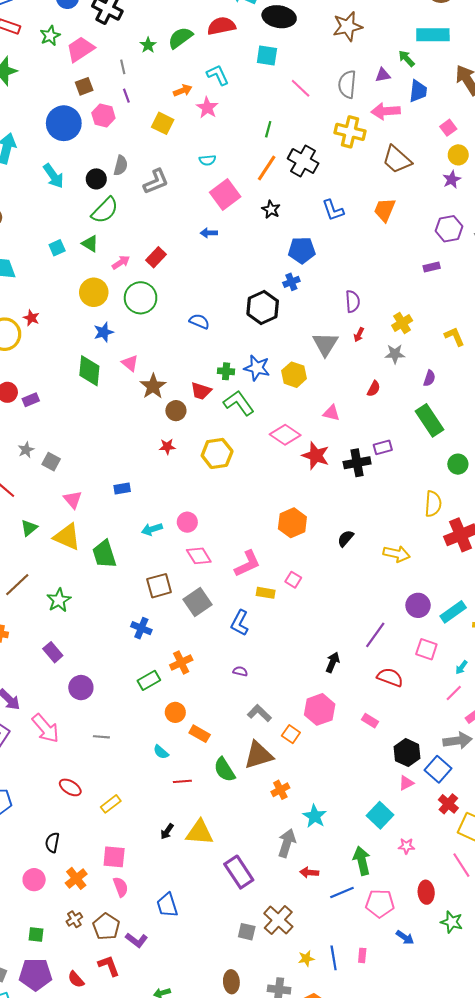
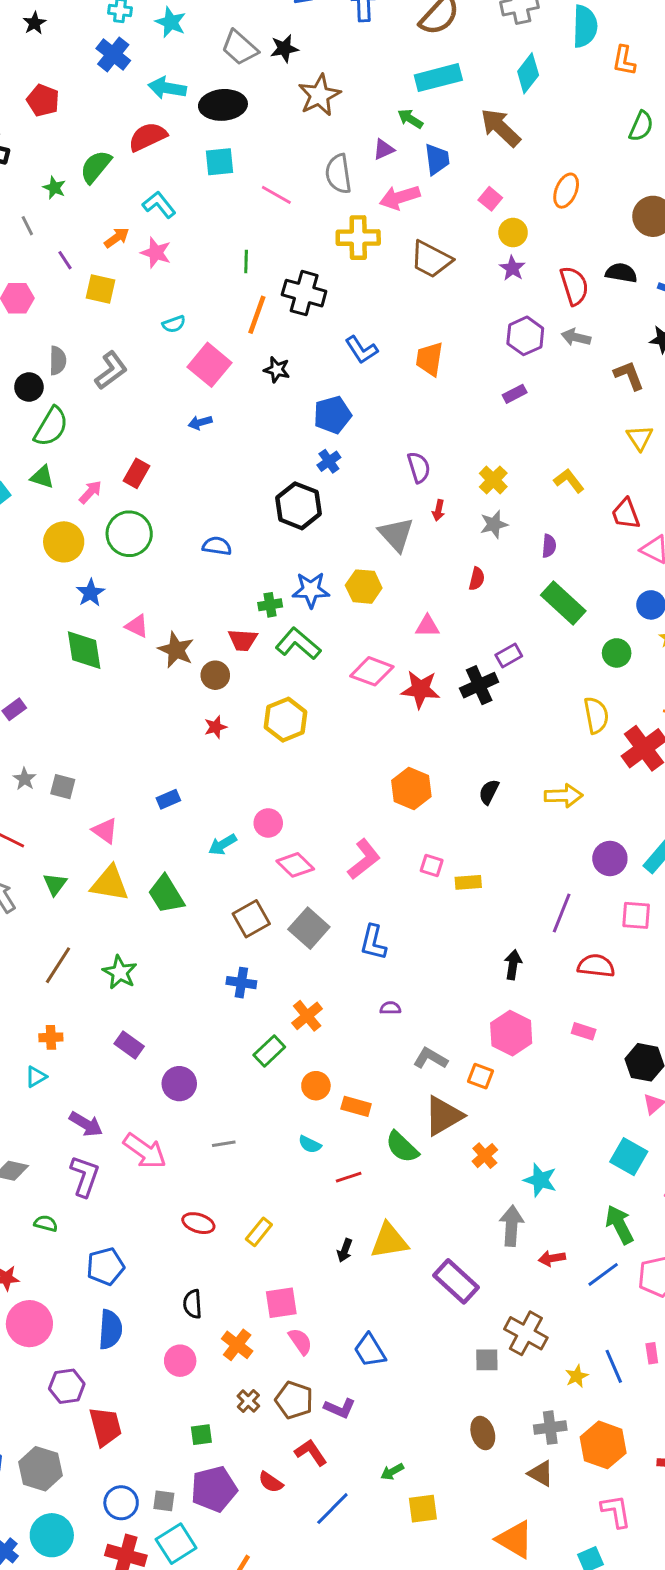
purple line: (126, 96) -> (65, 260), moved
orange trapezoid: (385, 210) -> (429, 359), moved
yellow rectangle: (266, 593) -> (468, 882), moved

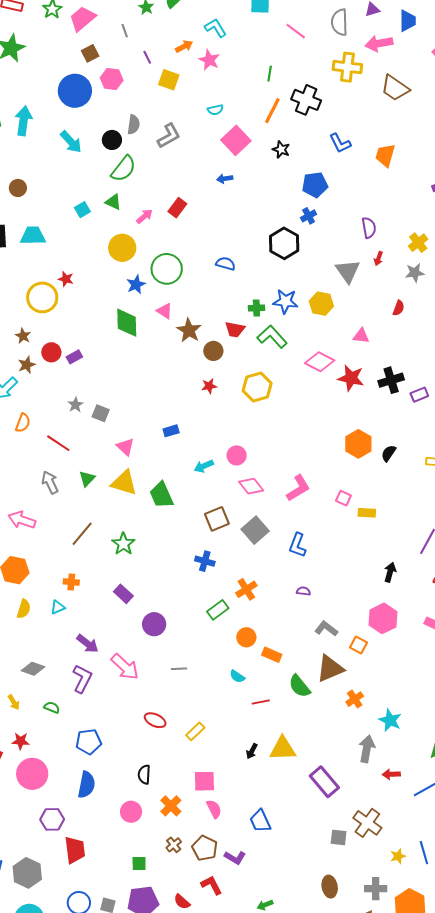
green circle: (129, 534) -> (167, 269), moved
purple rectangle: (509, 656) -> (419, 395), moved
orange hexagon: (411, 789) -> (358, 444), moved

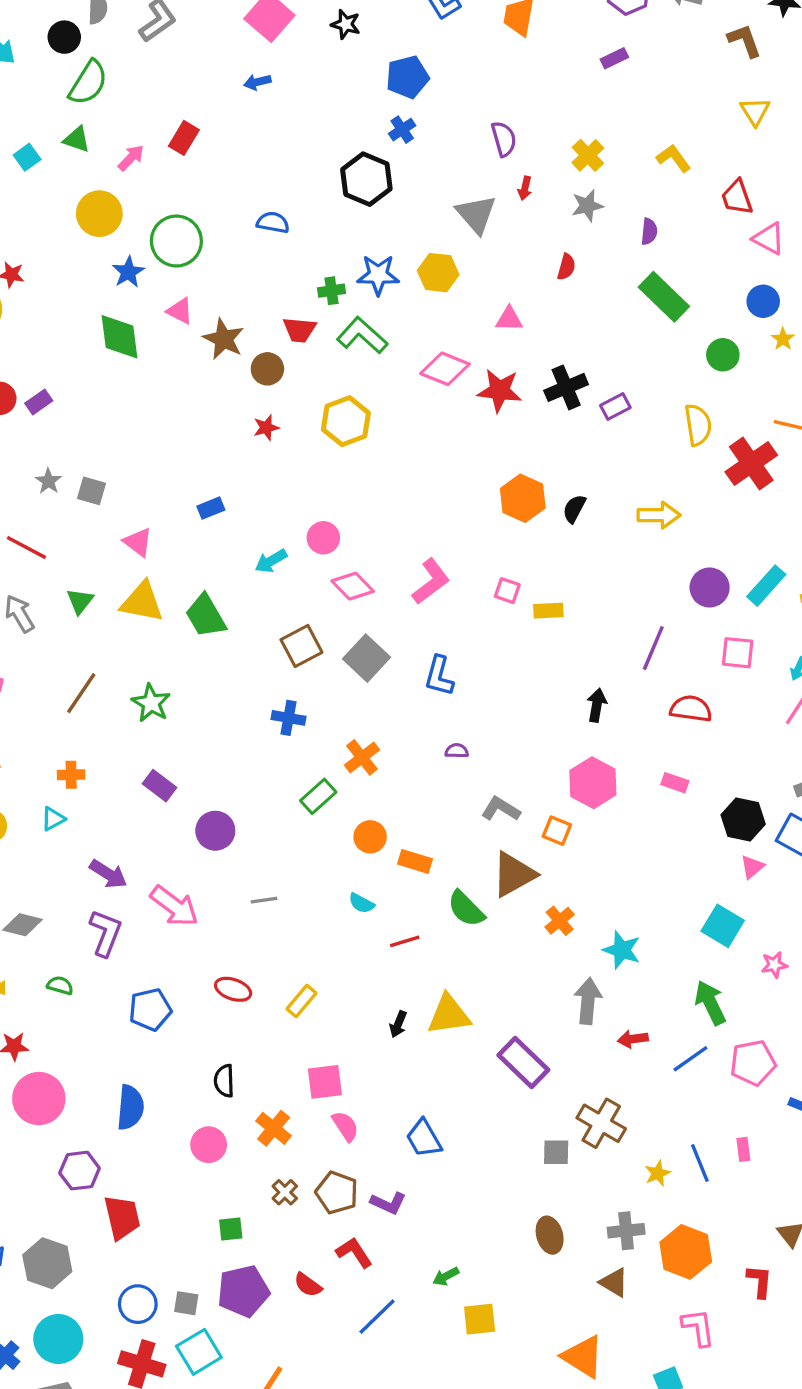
blue pentagon: (89, 742) -> (150, 1010), moved

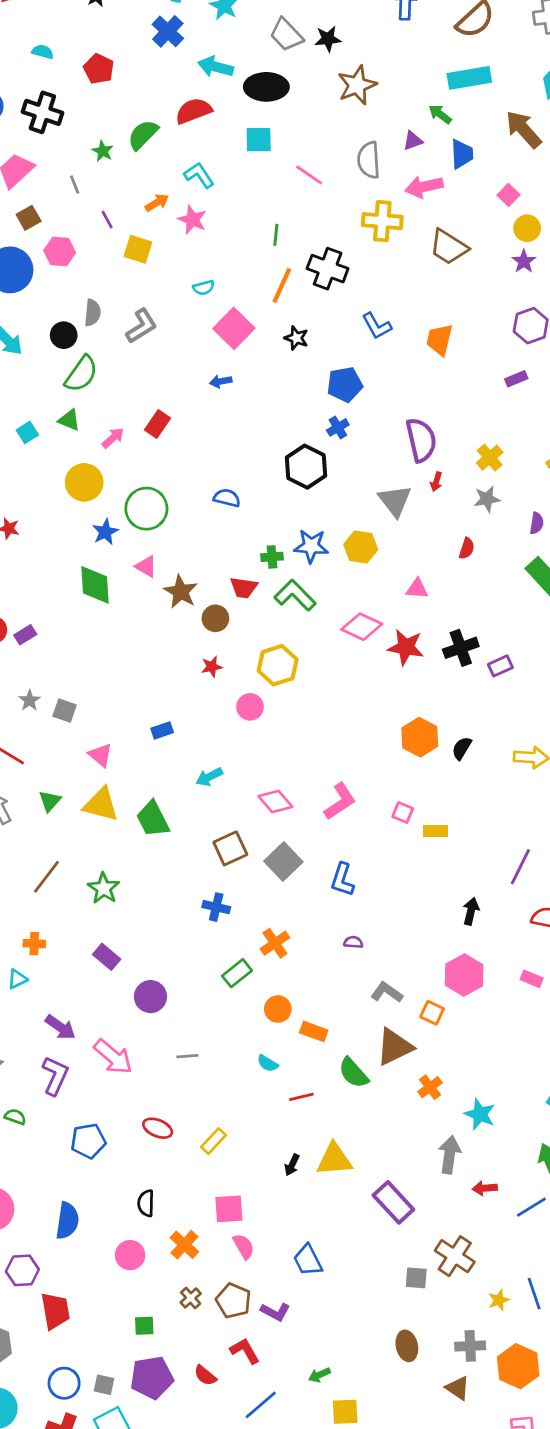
purple semicircle: (504, 139) -> (421, 440), size x1.5
pink circle: (323, 538) -> (250, 707), moved

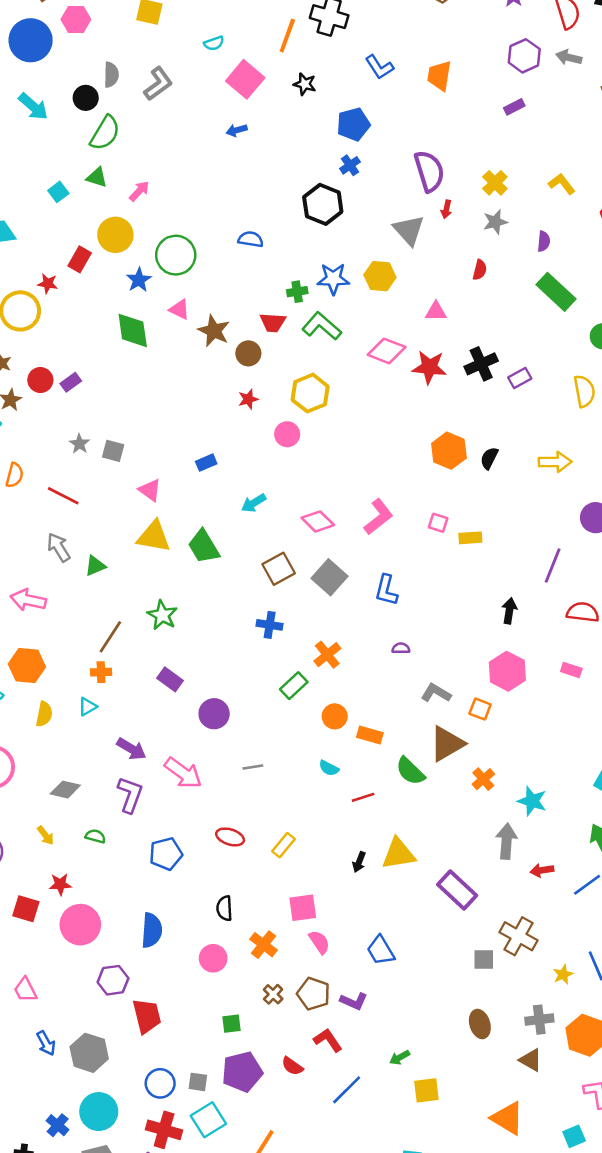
red rectangle: (157, 424) -> (80, 259), moved
green triangle: (50, 801) -> (95, 566), moved, turned 30
brown line: (46, 877) -> (110, 637), moved

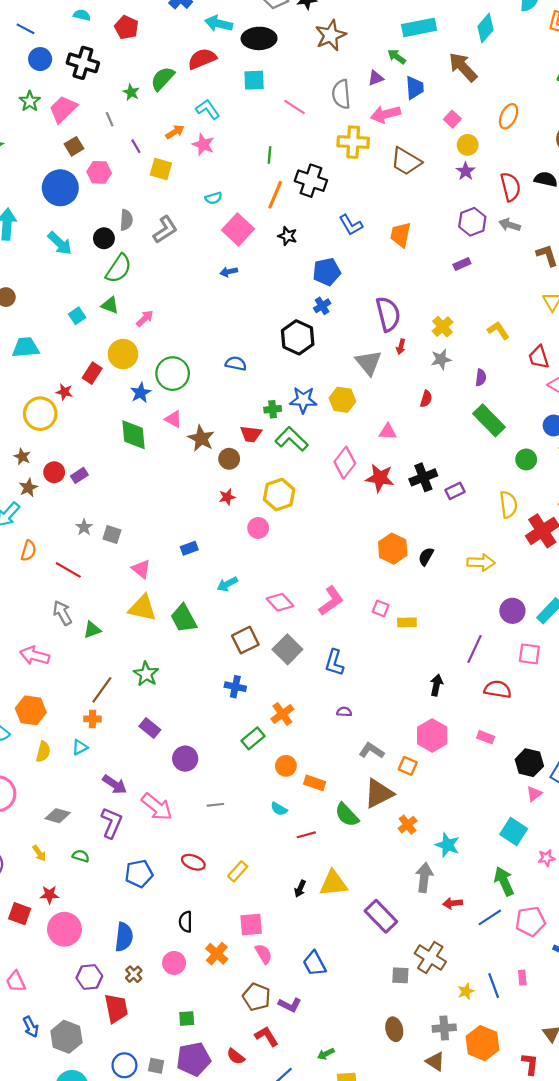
pink diamond: (387, 351) -> (345, 463), turned -76
brown cross: (273, 994) -> (134, 974), moved

